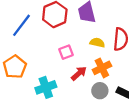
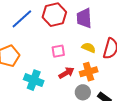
cyan cross: (46, 87) -> (34, 80), turned 30

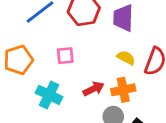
pink square: (58, 51) -> (65, 56), moved

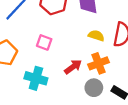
pink square: (65, 56) -> (44, 42), turned 35

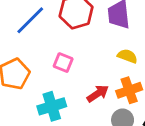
cyan cross: (36, 78) -> (52, 106), turned -35

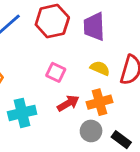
pink square: (63, 63) -> (56, 72), moved

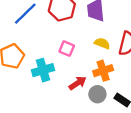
red arrow: (68, 103) -> (78, 83), moved
cyan cross: (22, 113) -> (43, 70), moved

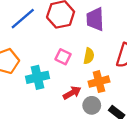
yellow semicircle: (102, 43) -> (89, 56), moved, turned 77

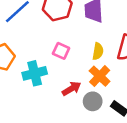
yellow semicircle: (89, 56) -> (98, 51), moved
orange cross: (99, 82) -> (100, 76), turned -30

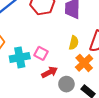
pink square: (61, 51) -> (41, 53), moved
orange cross: (100, 76) -> (84, 63), moved

